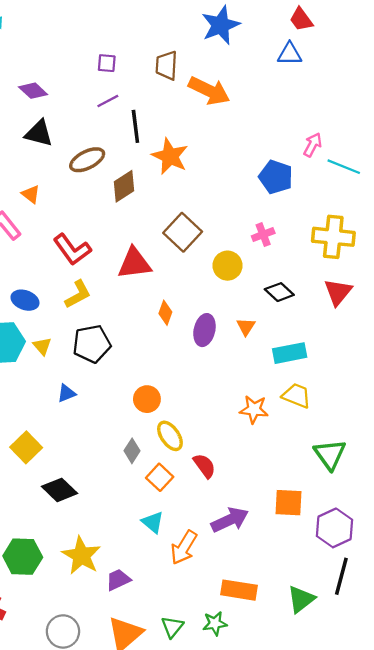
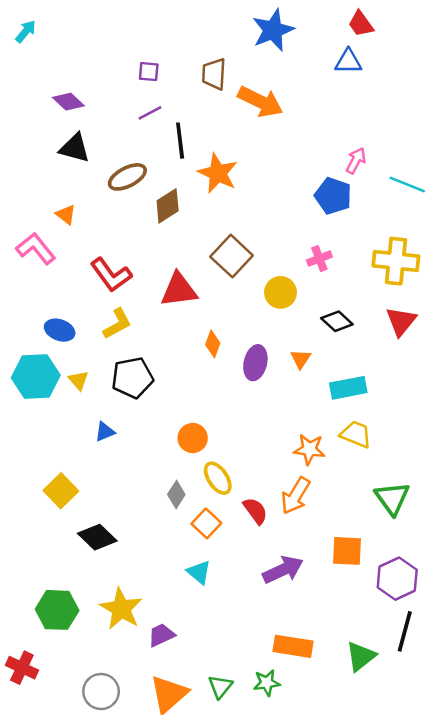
pink arrow: (313, 145) -> (356, 161), moved
orange arrow: (184, 547) -> (296, 496), moved

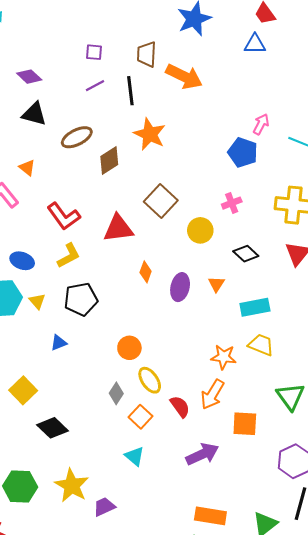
black line: (180, 141) -> (130, 91), moved
orange square: (347, 551) -> (245, 424), moved

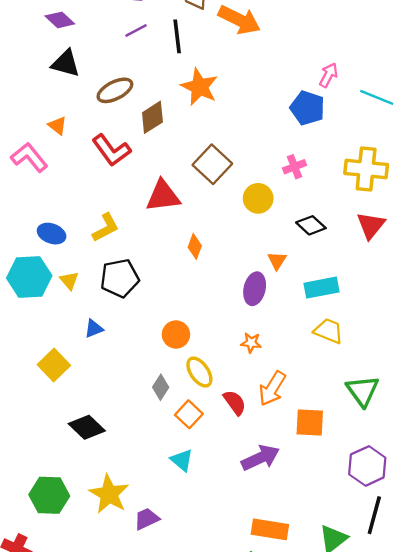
red L-shape: (64, 216) -> (111, 150), moved
purple ellipse: (180, 287) -> (255, 289), moved
orange star: (224, 357) -> (251, 343), moved, size x0.7
yellow square: (23, 390) -> (54, 365), moved

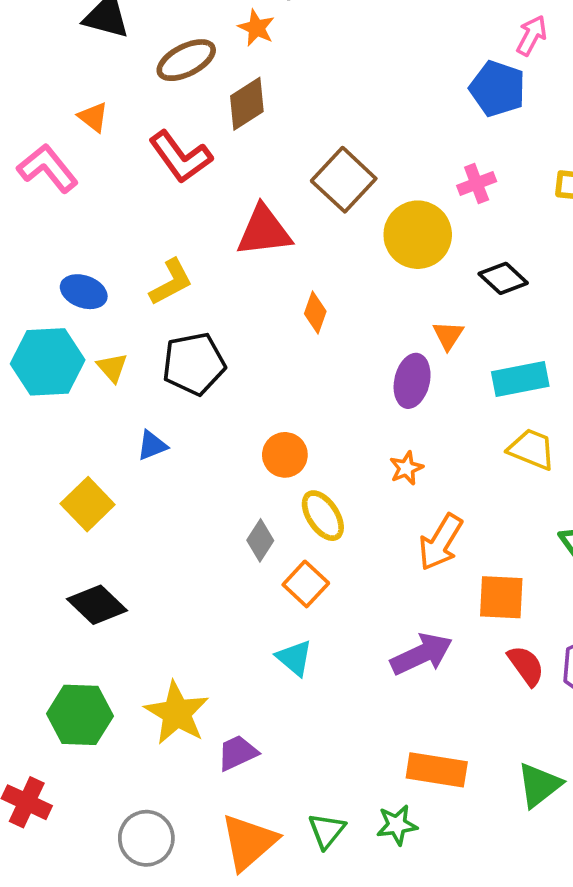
orange star: (199, 87) -> (256, 28), moved, size x0.6
yellow circle: (258, 198) -> (418, 235), size x1.4
orange star: (251, 343) -> (406, 468), turned -30
red semicircle: (235, 403) -> (526, 666), moved
black diamond: (87, 427) -> (97, 605), moved

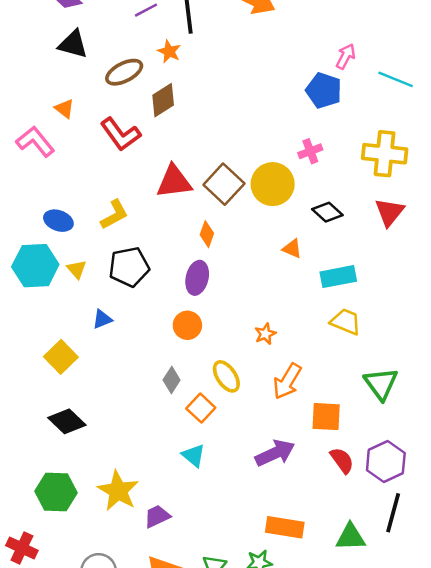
brown square: (344, 180) -> (224, 184), moved
orange triangle: (448, 335) -> (292, 249), turned -40
purple ellipse: (412, 381) -> (197, 278), moved
yellow ellipse: (323, 516) -> (226, 376), moved
green triangle: (539, 785) -> (351, 537), turned 36

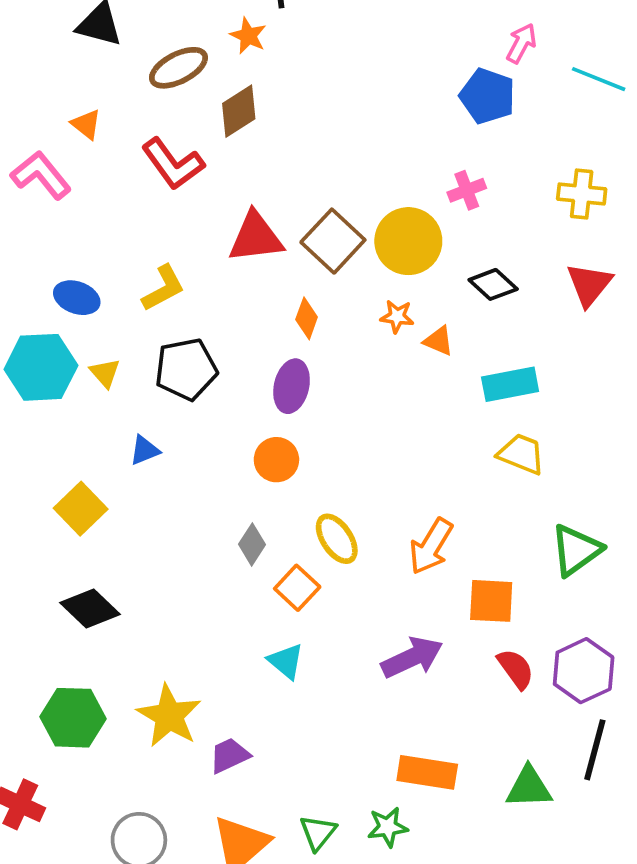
yellow cross: (385, 154) -> (582, 194), size x0.7
orange star: (265, 334) -> (397, 316), moved, turned 30
green triangle: (381, 384) -> (576, 550), turned 30

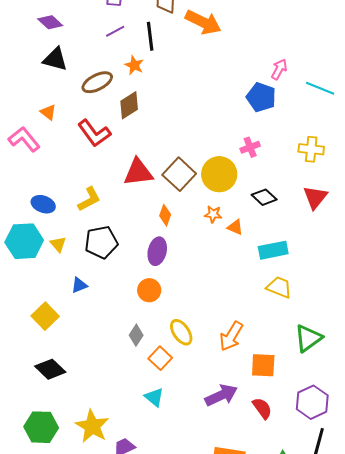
red semicircle: (516, 669) -> (262, 408), moved

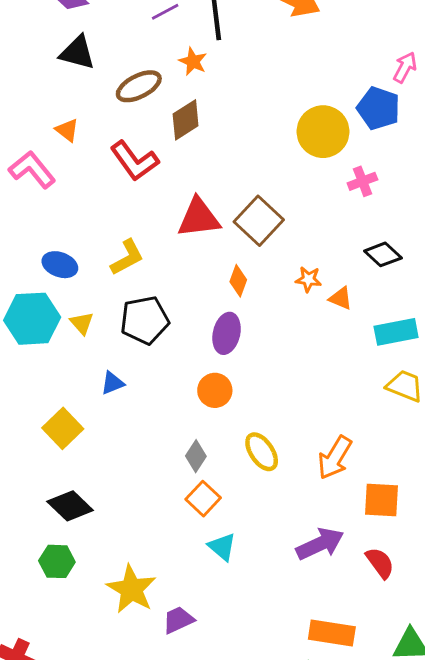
yellow circle: (219, 174) -> (323, 132), moved
orange square: (160, 358) -> (203, 499), moved
green hexagon: (41, 427) -> (57, 561), moved, size x0.7

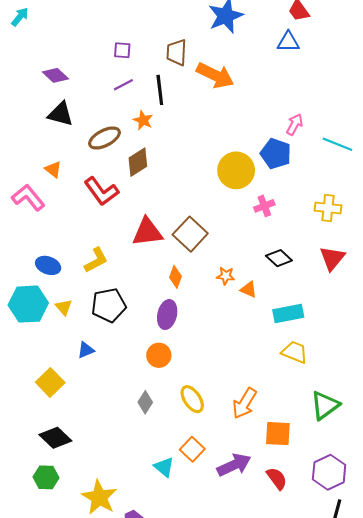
orange square: (203, 499) -> (192, 449), moved

